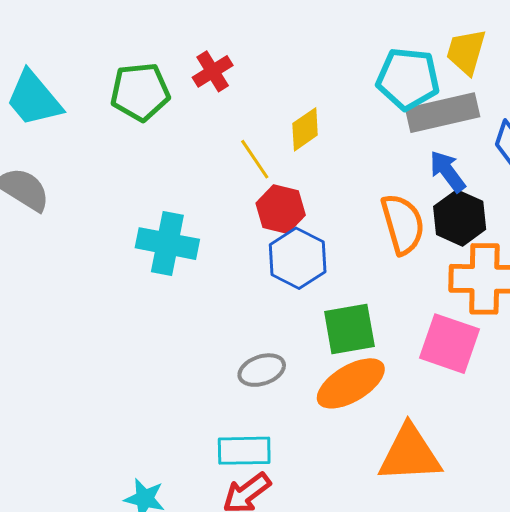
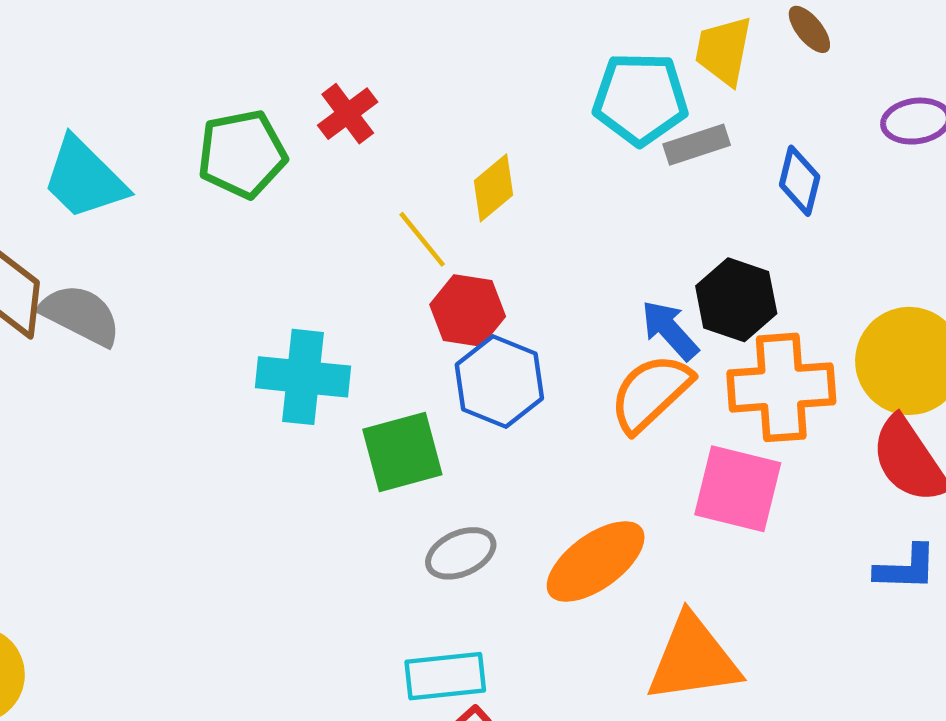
gray rectangle: (443, 113) -> (697, 145), size x0.6
blue arrow: (447, 171) -> (670, 330), moved
orange semicircle: (403, 224) -> (651, 393), moved, turned -112
green square: (349, 329) -> (402, 452), moved

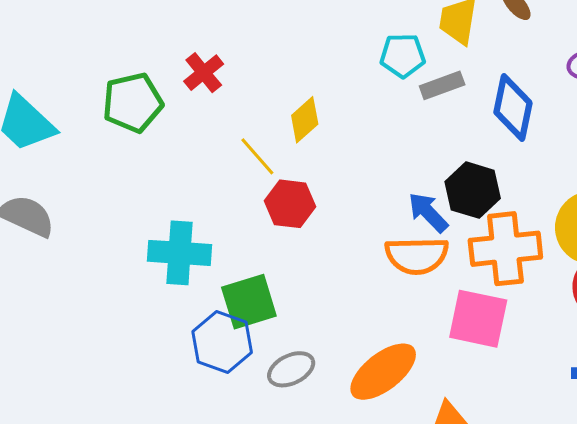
cyan pentagon: (640, 99) -> (403, 55), size x0.7
blue diamond: (800, 181) -> (513, 108), size x1.4
blue hexagon: (499, 381) -> (222, 342), moved
orange semicircle: (651, 393) -> (417, 256), turned -136

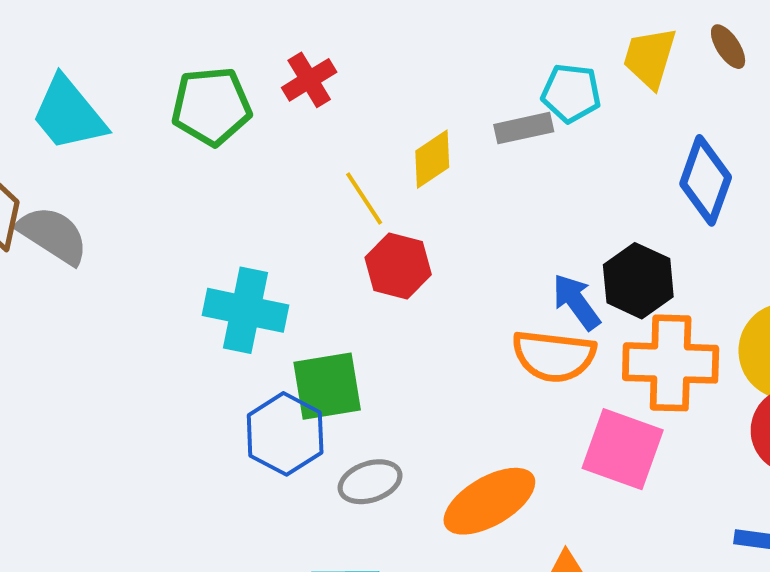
gray rectangle: (442, 85) -> (524, 128), moved

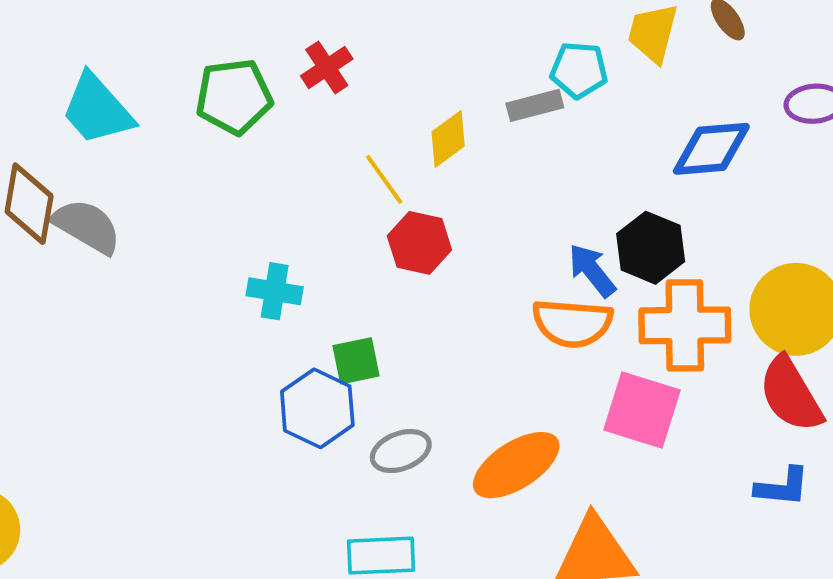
blue diamond: (706, 180) -> (711, 149), turned 68
cyan cross: (246, 310) -> (275, 291), size x0.7
green square: (327, 386) -> (356, 361), size x0.7

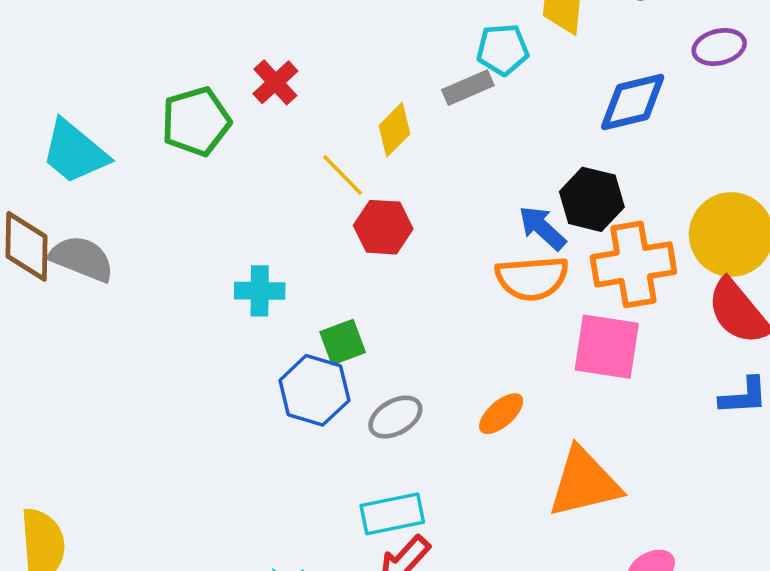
orange ellipse: (516, 465) -> (501, 414), size x0.6

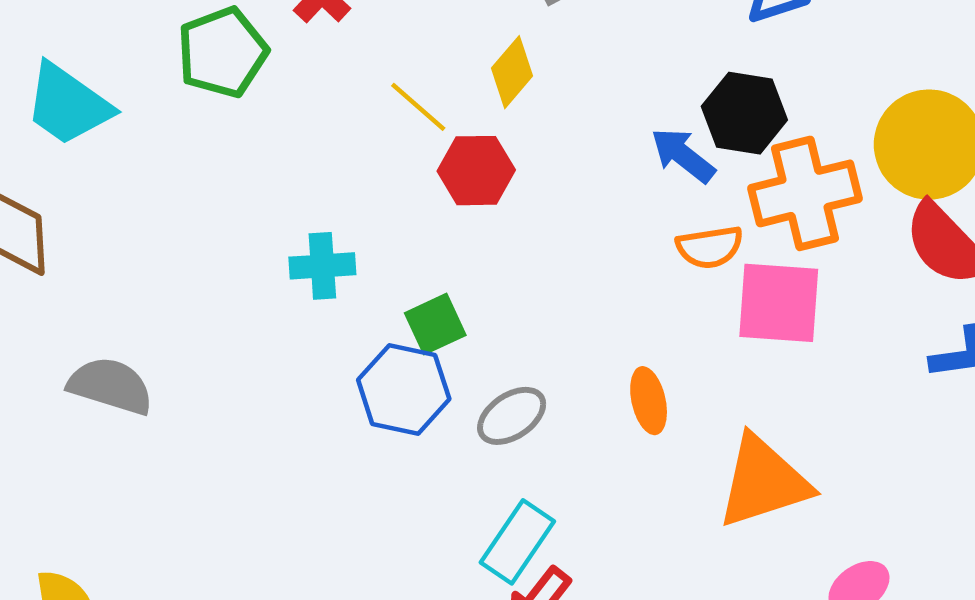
yellow diamond: (394, 130) -> (512, 72), moved
gray semicircle: (82, 259) -> (110, 386), moved
orange semicircle: (532, 278) -> (710, 247), moved, size x0.7
orange ellipse: (501, 414) -> (649, 401), turned -57
cyan rectangle: (392, 514) -> (517, 542), turned -40

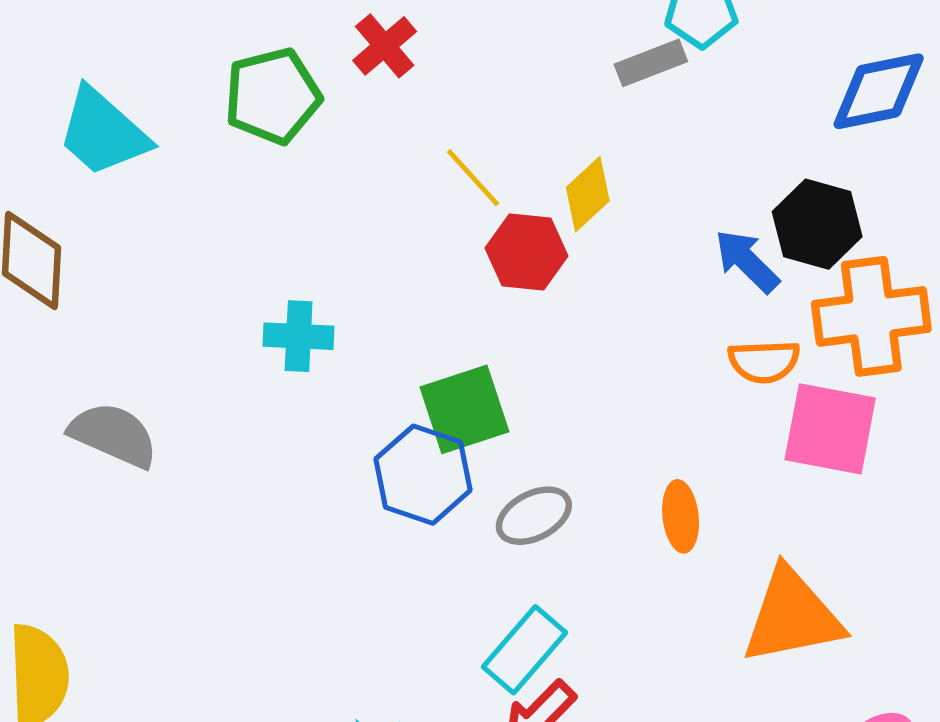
yellow diamond: (512, 72) -> (588, 194), moved
cyan cross: (322, 266) -> (299, 336), moved
green square: (435, 324) -> (464, 409), size x1.4

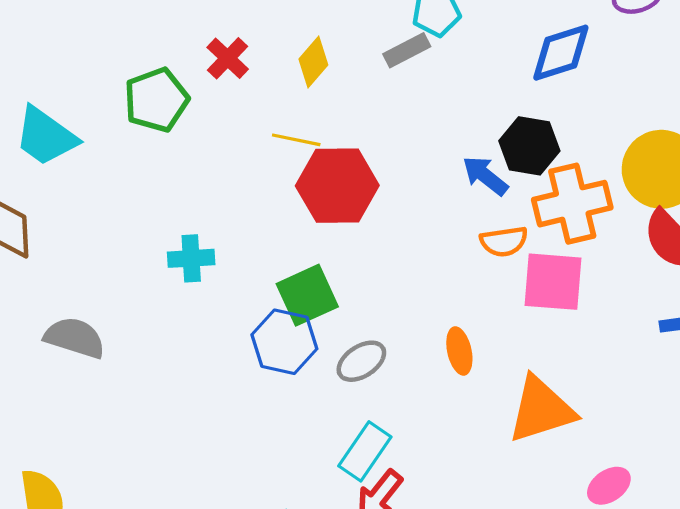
yellow line: (473, 178) -> (296, 140), turned -30
yellow diamond: (588, 194) -> (313, 62), moved
red hexagon: (527, 252) -> (337, 186), size x1.5

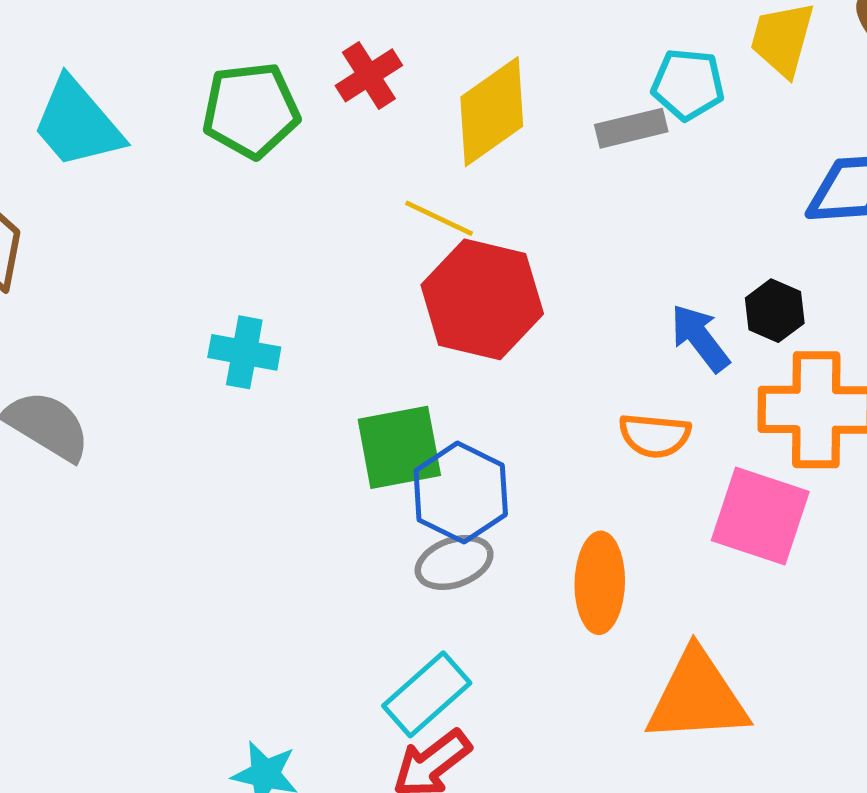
yellow diamond: (313, 62) -> (492, 112), size x1.5
black hexagon: (529, 146) -> (775, 311), size x0.7
orange semicircle: (504, 241) -> (655, 435), moved
blue hexagon: (284, 342) -> (461, 493), moved
orange ellipse: (459, 351) -> (600, 583), size x1.4

